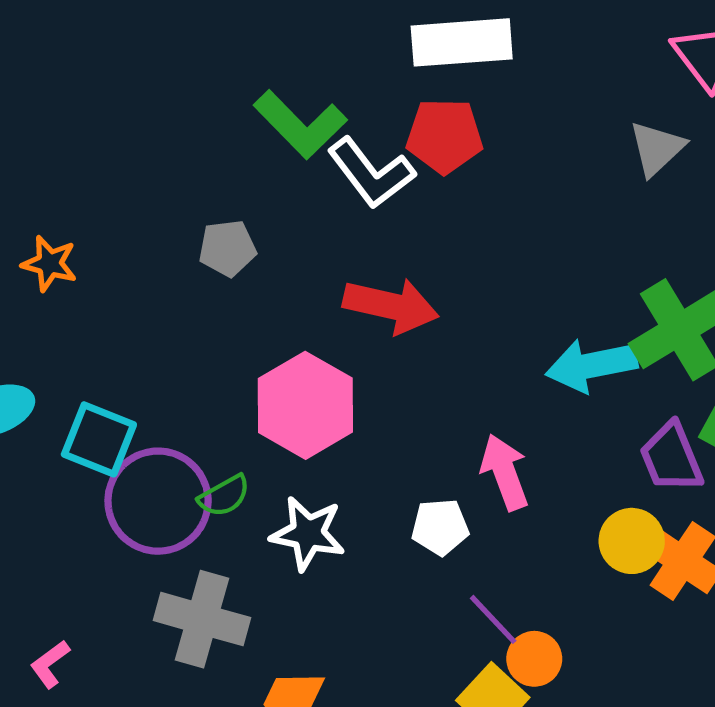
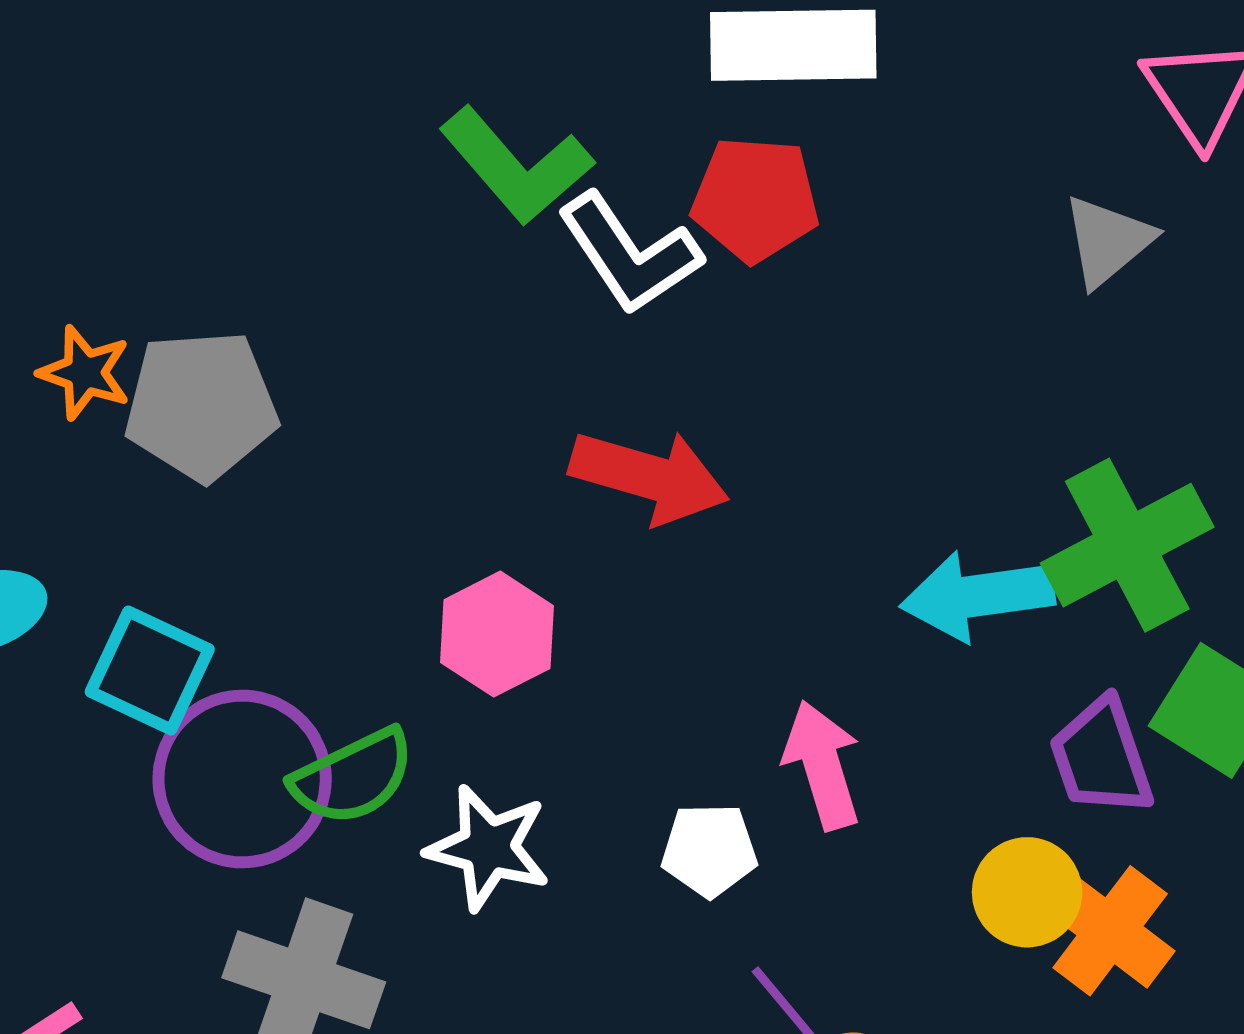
gray pentagon: (227, 248) -> (201, 405), moved, size x1.6
pink hexagon: (305, 405) -> (497, 634), size x0.7
green semicircle: (224, 496) -> (353, 777), size x1.4

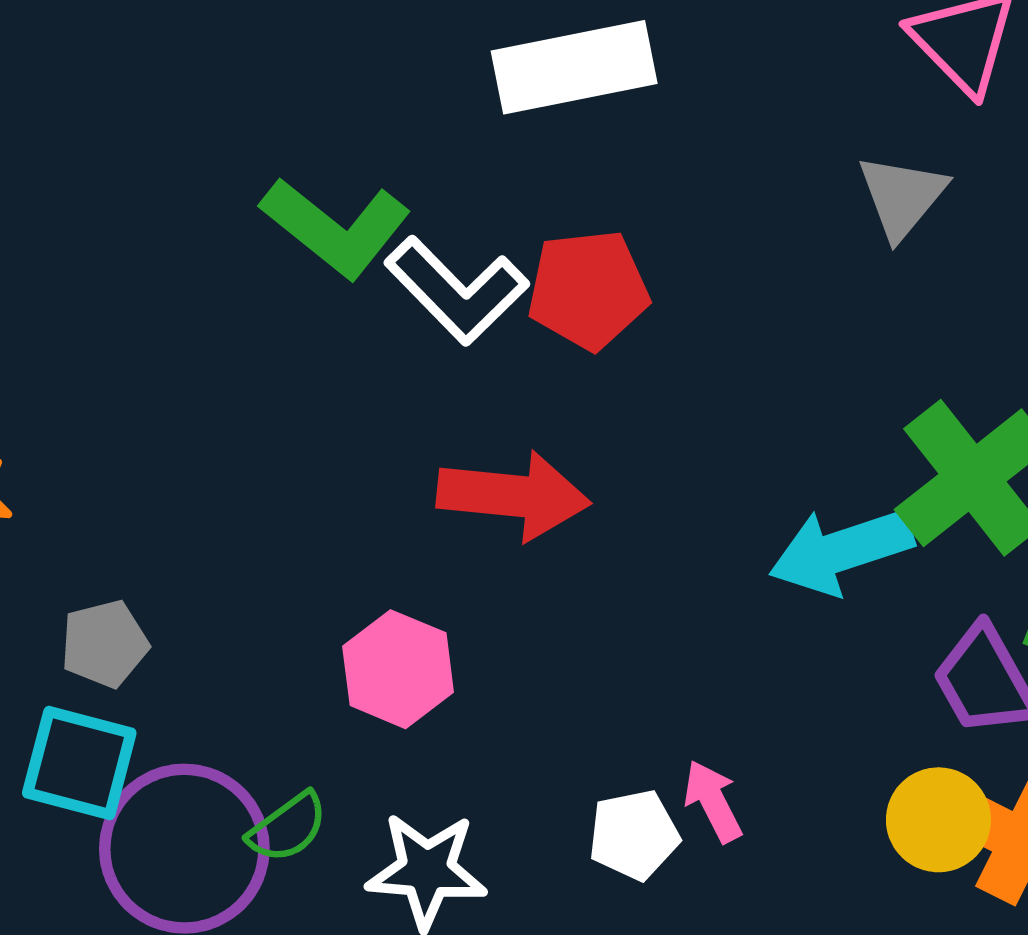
red pentagon: (755, 199) -> (588, 290), moved
gray pentagon: (201, 405) -> (104, 644), moved, size x0.6
pink arrow: (822, 765) -> (713, 801), moved, size x0.7
green semicircle: (353, 777) -> (288, 828), size x0.7

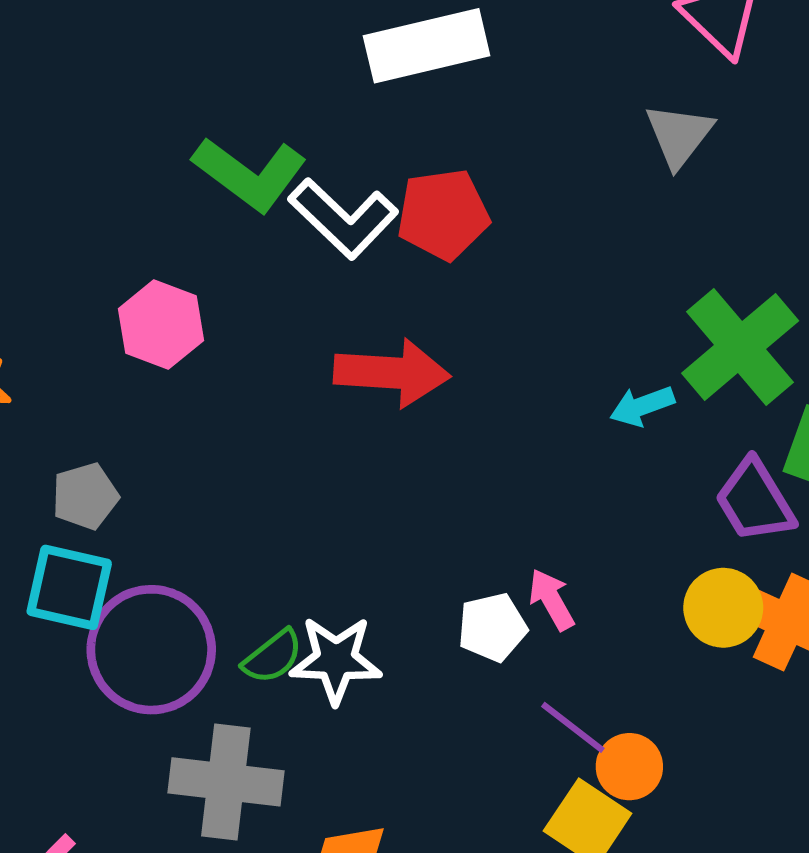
cyan arrow: (841, 551) -> (642, 406), size x0.6
pink hexagon: (398, 669) -> (161, 325), moved
green semicircle: (288, 828) -> (273, 657), moved

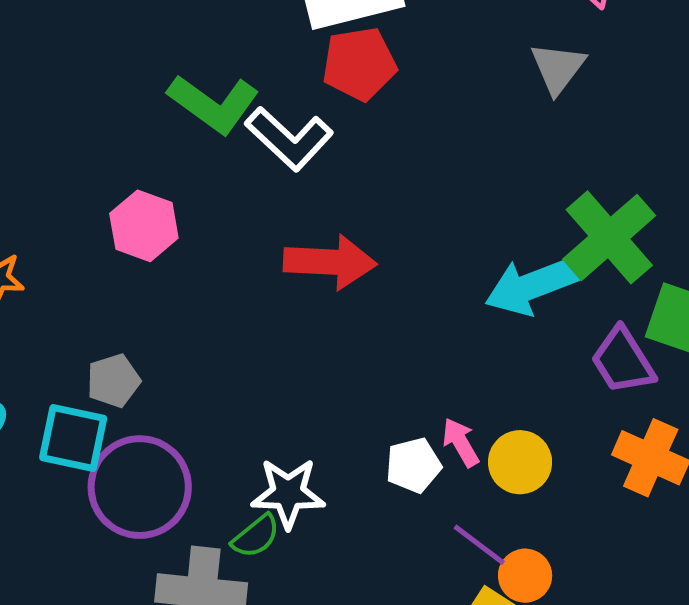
red pentagon: (443, 214) -> (359, 64), moved
cyan arrow: (642, 406) -> (531, 286), size x1.8
gray pentagon: (85, 496) -> (113, 381), moved
yellow circle: (723, 608) -> (520, 462), moved
green semicircle: (273, 657) -> (256, 536), moved

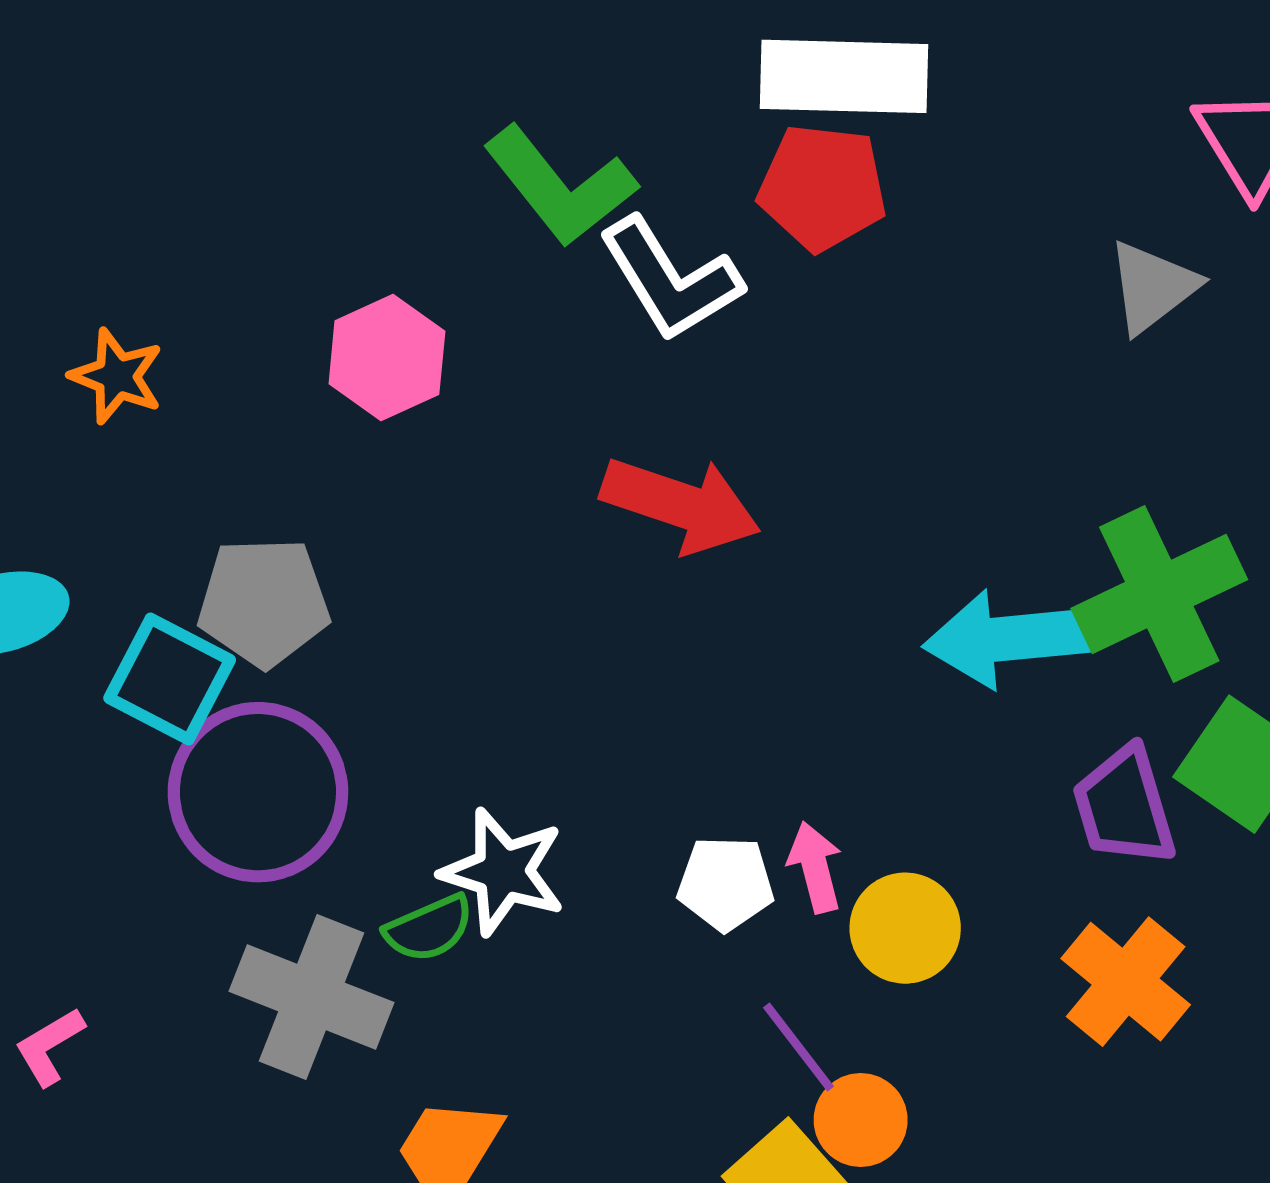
gray pentagon: (113, 381) -> (264, 602), size x1.4

